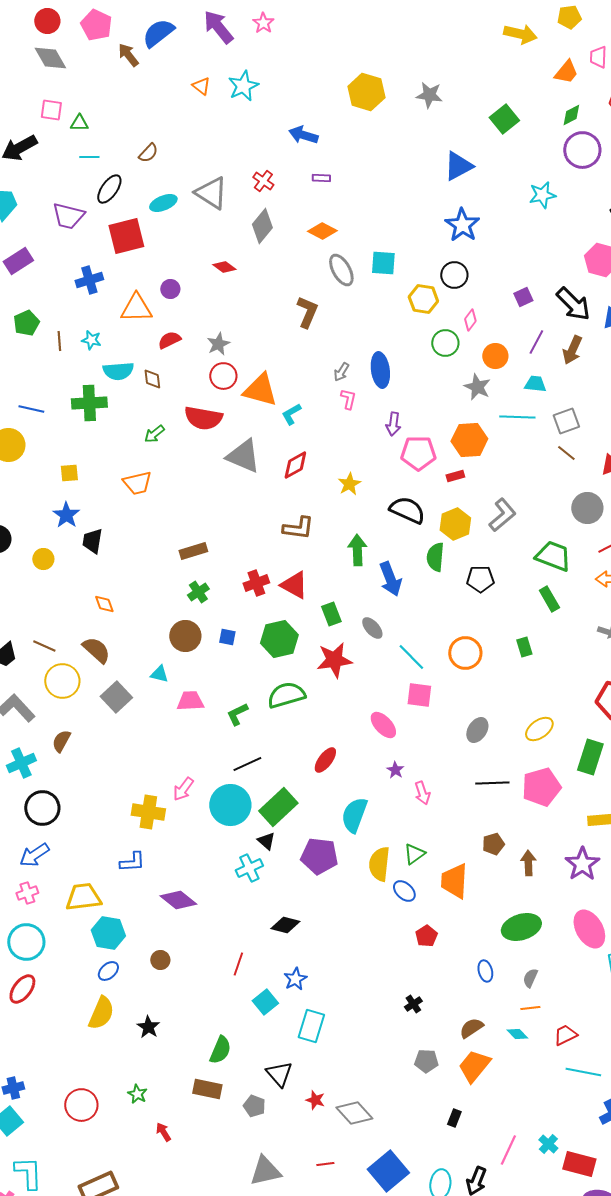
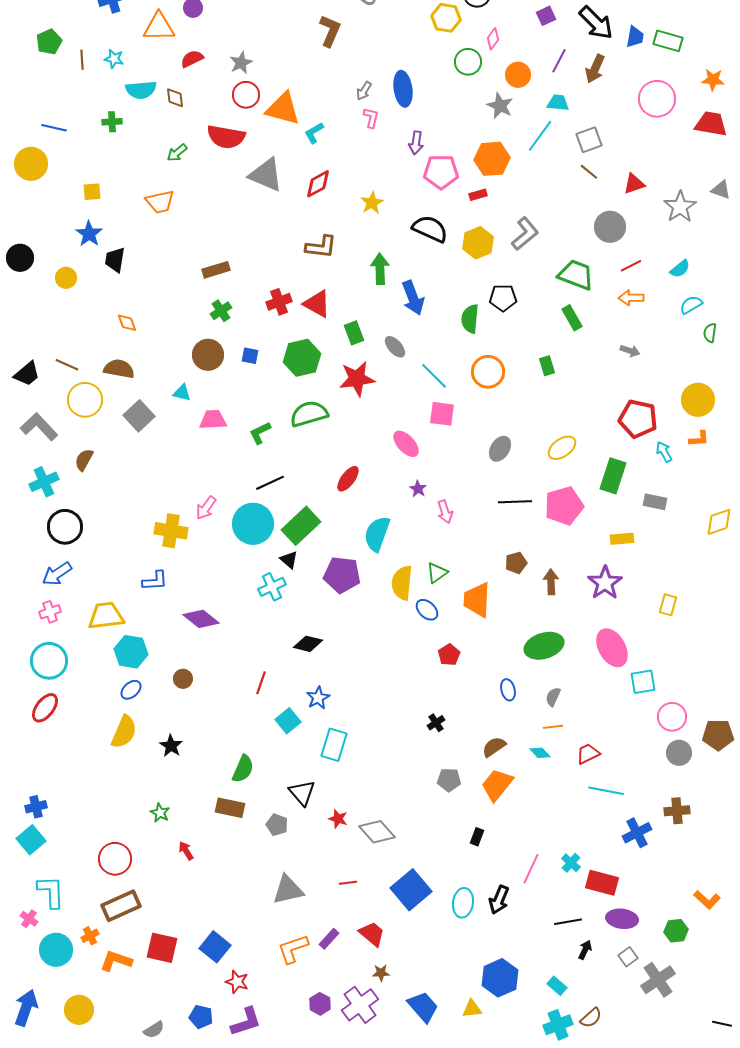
green cross: (89, 403) -> (112, 122), size x0.6
cyan line: (517, 417) -> (540, 136), turned -56
green semicircle: (435, 557) -> (470, 319), moved
brown semicircle: (96, 650) -> (119, 369), turned -32
red circle: (81, 1105) -> (115, 859), moved

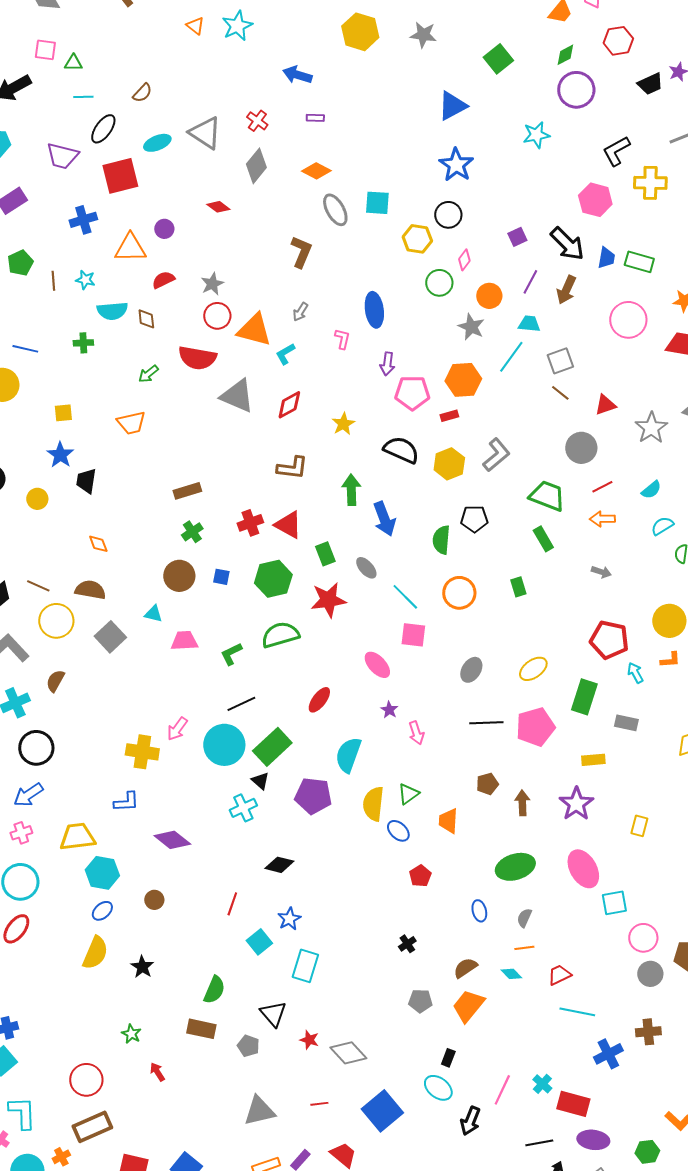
gray arrow: (364, 91) -> (300, 312), moved
orange trapezoid: (477, 600) -> (448, 821), size x0.7
cyan ellipse: (463, 903) -> (438, 1088), moved, turned -60

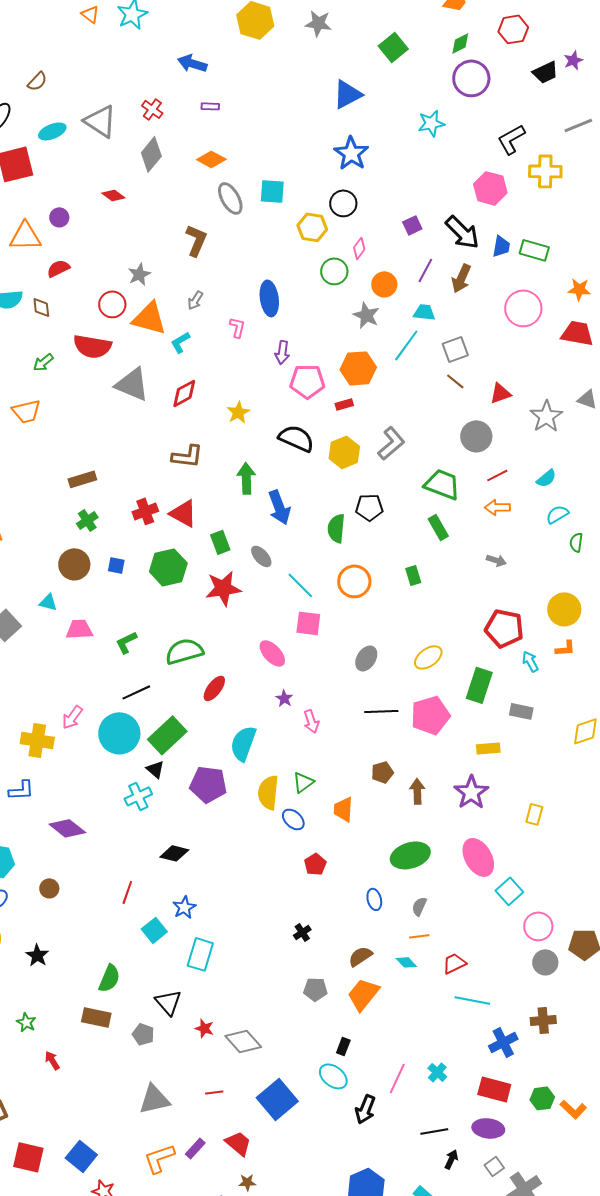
gray star: (212, 284) -> (139, 274), moved
green semicircle: (280, 635) -> (184, 651), moved
cyan square: (614, 903) -> (509, 891), turned -32
red rectangle: (573, 1104) -> (494, 1089), moved
green hexagon: (647, 1152) -> (542, 1098), moved

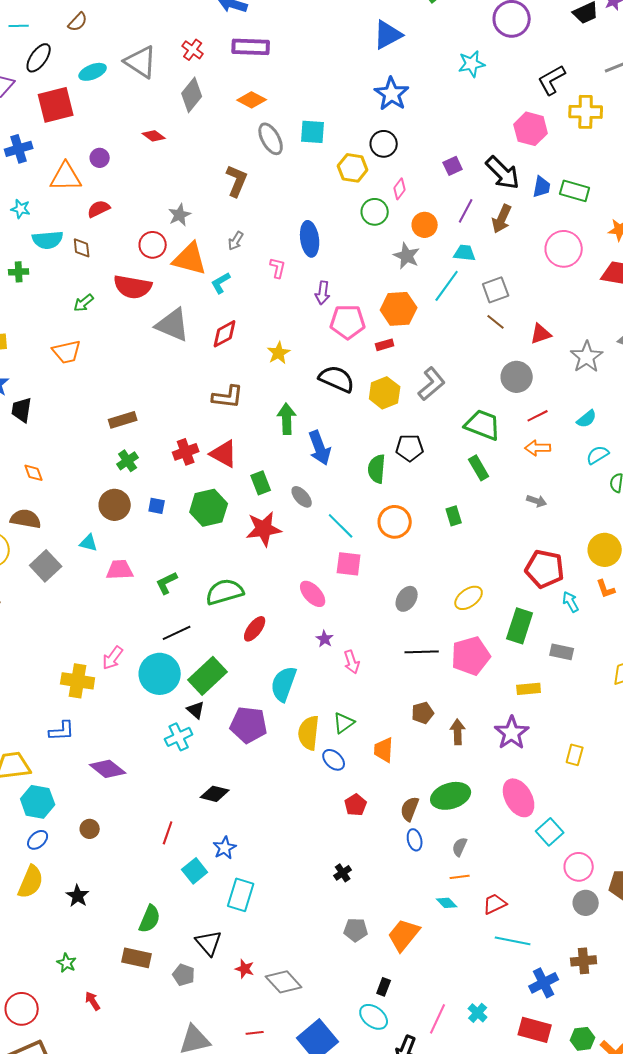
purple rectangle: (210, 106) -> (251, 47), size x2.0
orange L-shape: (565, 648) -> (606, 589), turned 75
brown semicircle: (360, 956) -> (410, 809), moved, turned -35

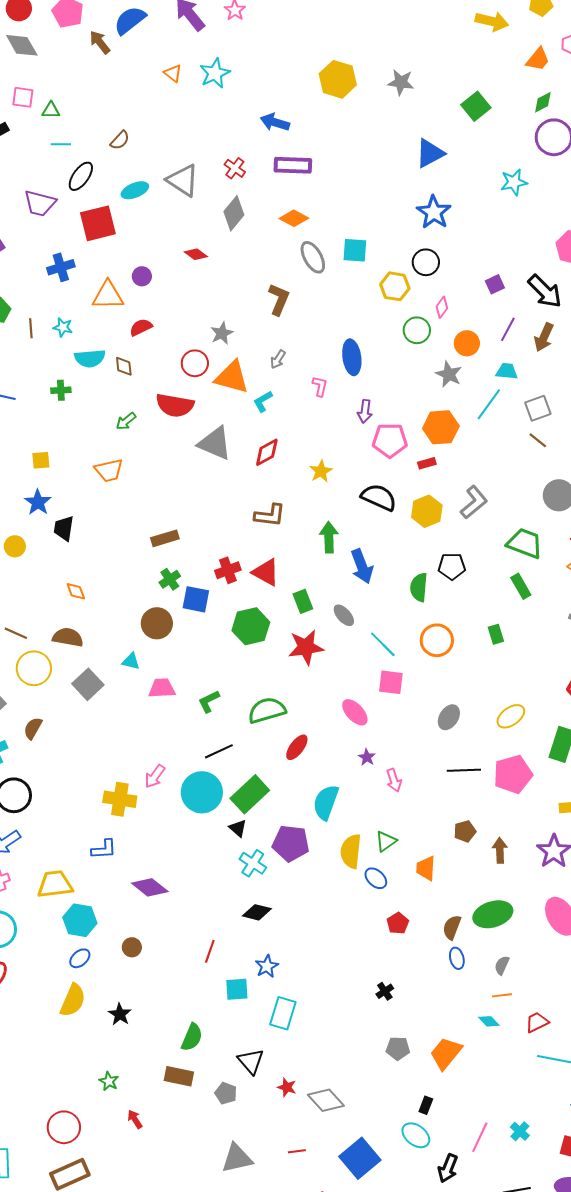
blue square: (157, 506) -> (196, 599), moved, size x1.6
cyan cross: (179, 737) -> (253, 863), moved, turned -32
cyan square: (195, 871) -> (237, 989), turned 35

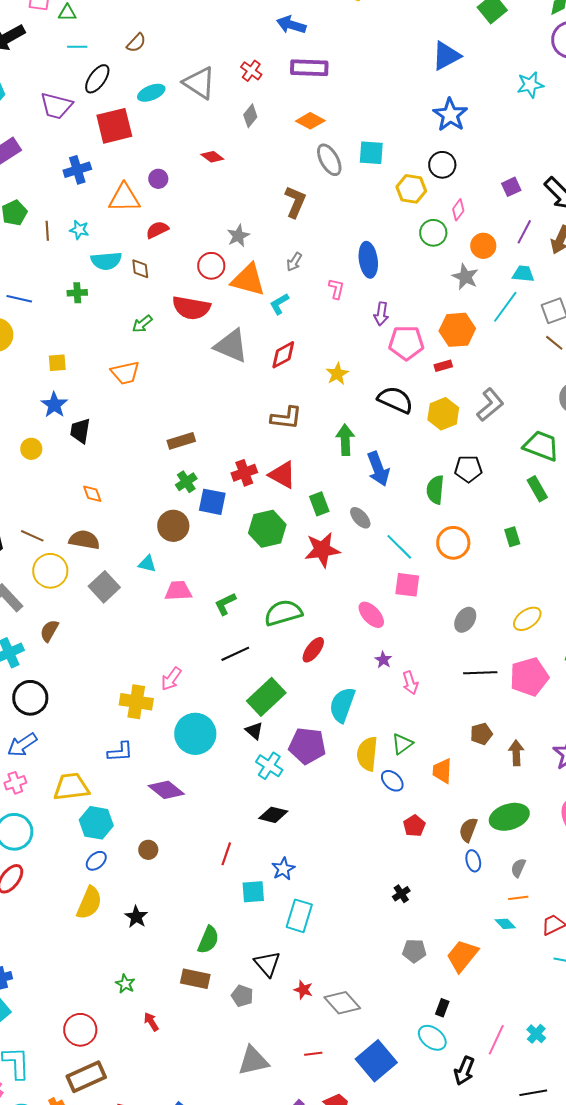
gray diamond: (234, 213) -> (250, 116), size x0.7
cyan circle: (202, 792) -> (195, 734), moved

